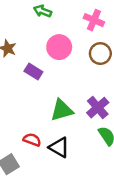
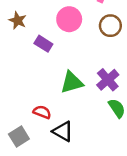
black triangle: (59, 147) -> (63, 131), moved

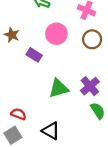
red semicircle: (42, 112) -> (18, 114), moved

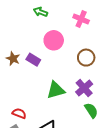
brown star: (12, 35) -> (13, 59), moved
brown circle: (92, 39) -> (86, 58), moved

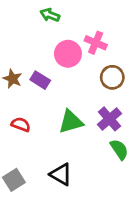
pink cross: (81, 19) -> (96, 43), moved
red semicircle: (19, 113) -> (21, 124), moved

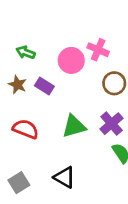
green arrow: (50, 15) -> (26, 52), moved
red semicircle: (21, 124) -> (26, 129), size x1.4

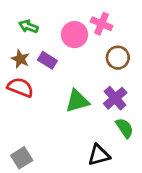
red semicircle: (26, 129) -> (20, 87), moved
black triangle: (65, 177) -> (99, 155), moved, turned -45

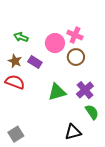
brown circle: (118, 58) -> (76, 57), moved

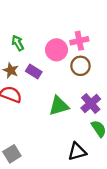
pink cross: (75, 35) -> (79, 41), turned -35
green arrow: (21, 37) -> (18, 43), turned 40

